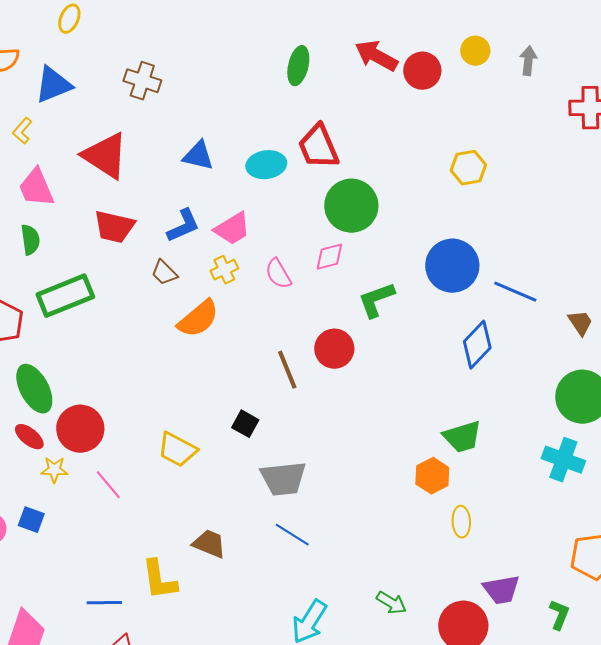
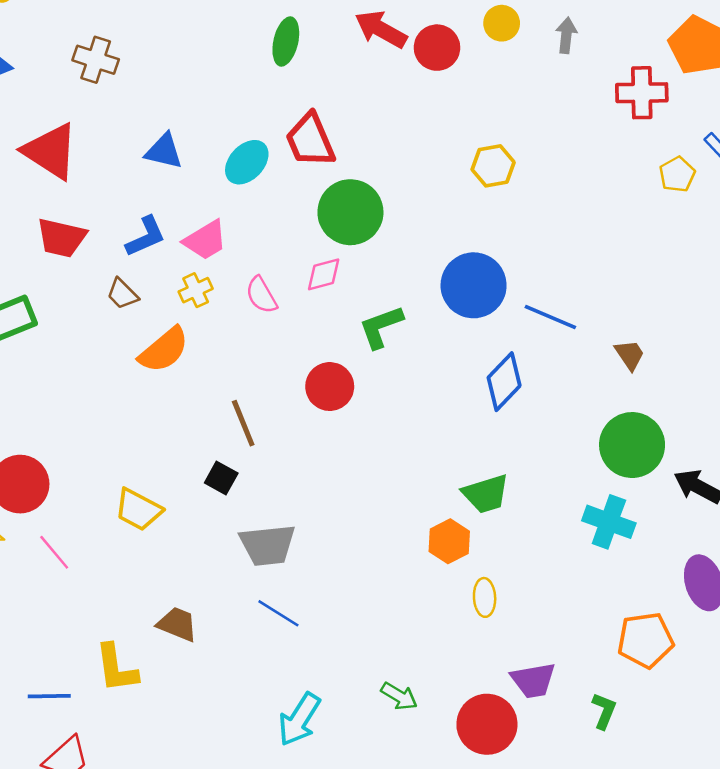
cyan ellipse: (266, 165) -> (247, 162), turned -39
brown line: (287, 370) -> (243, 423), moved

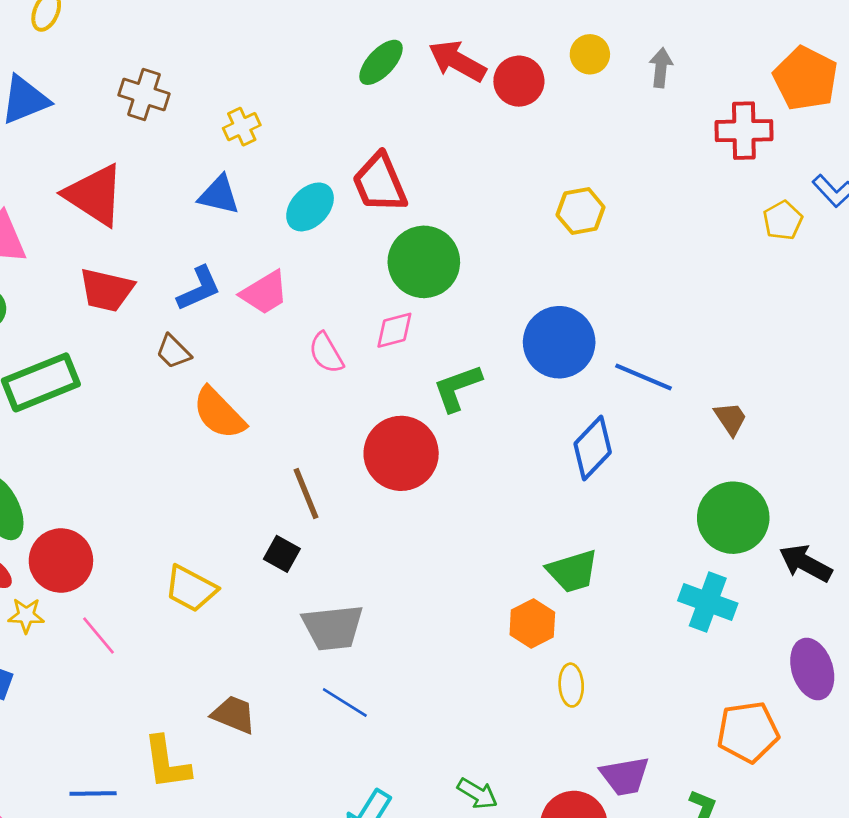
green ellipse: (286, 41) -> (381, 62), moved, turned 30
yellow cross: (196, 290) -> (242, 127), moved
orange semicircle: (164, 350) -> (219, 413), turned 86
red circle: (330, 387) -> (401, 453), size x1.4

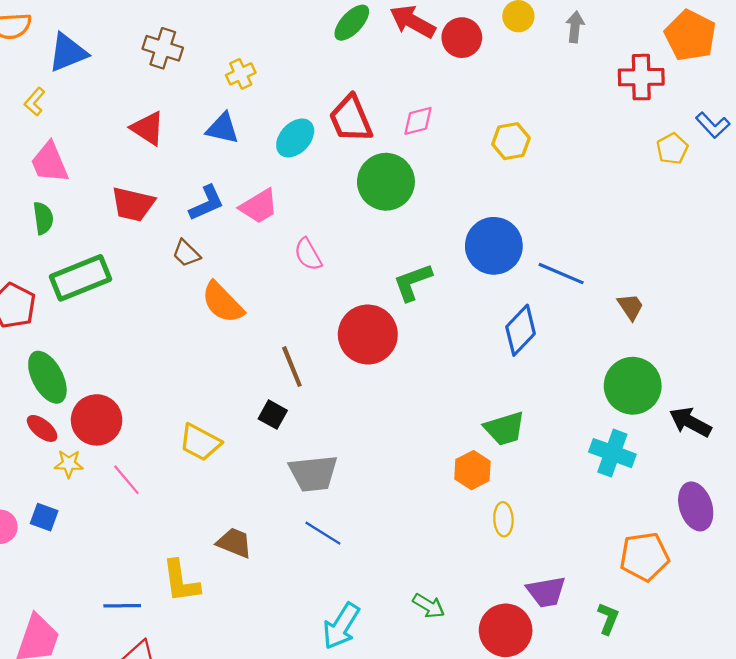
red triangle: (94, 195) -> (148, 128), moved, size x0.7
pink diamond: (394, 330) -> (418, 121), moved

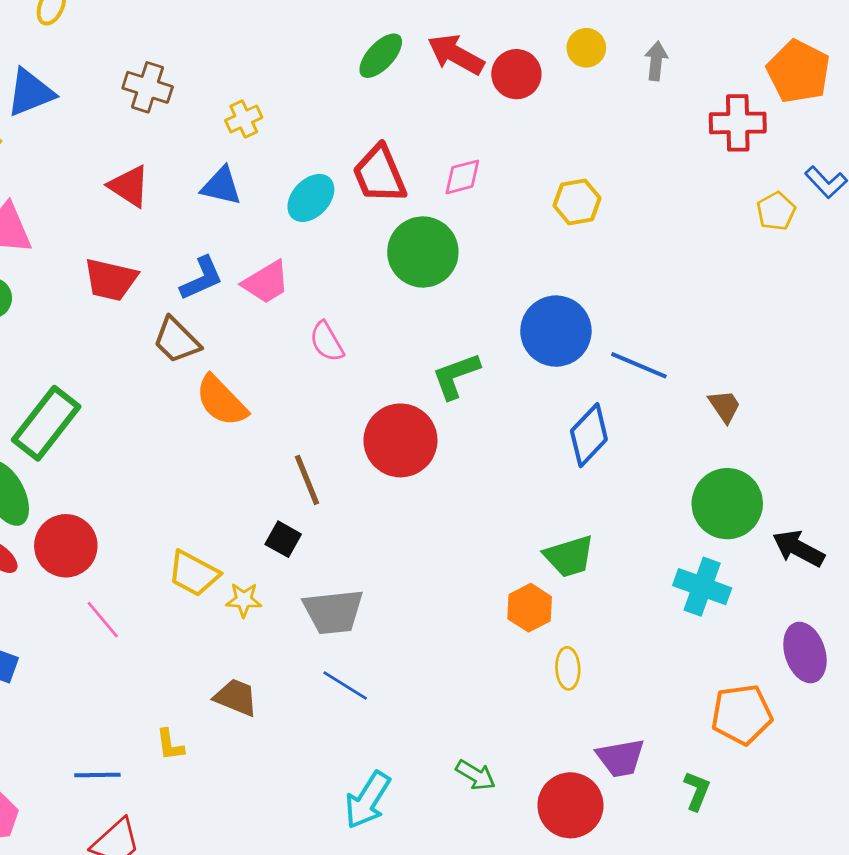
brown trapezoid: (186, 253) -> (177, 340), size x1.4
green rectangle: (81, 278) -> (46, 423), moved, turned -30
yellow star: (69, 464) -> (244, 600), moved
yellow L-shape: (181, 581) -> (170, 745), size x0.6

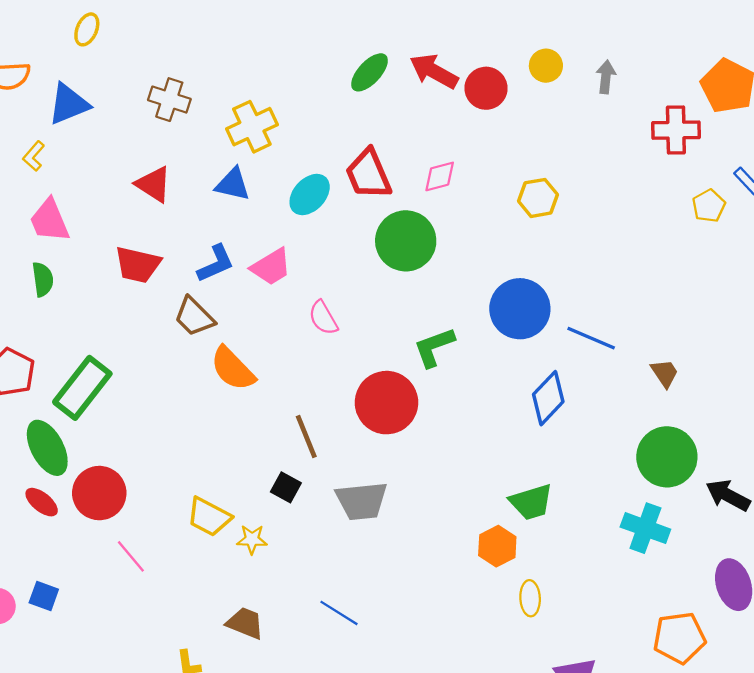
yellow cross: (244, 119) -> (252, 127), size x1.6
gray trapezoid: (333, 612) -> (362, 501), moved

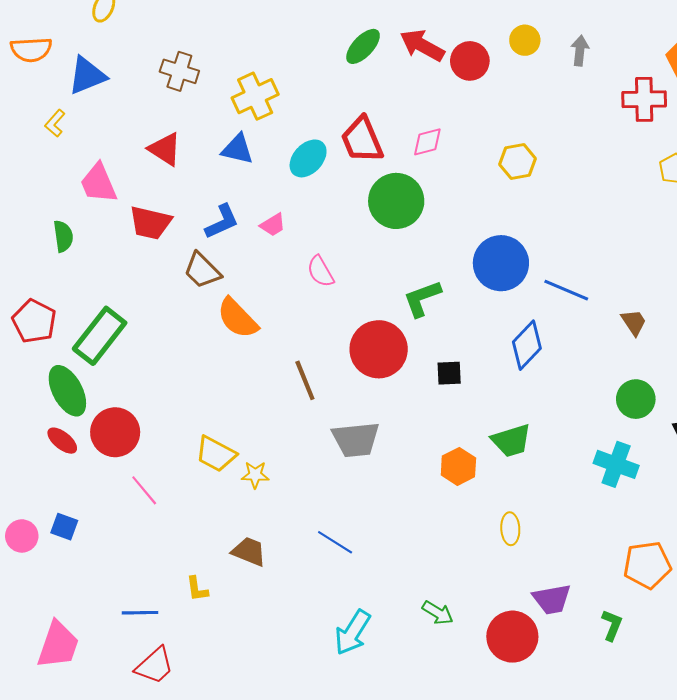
pink trapezoid: (49, 221) -> (99, 183), moved
pink trapezoid: (271, 267) -> (273, 225), size x0.7
green circle: (667, 457) -> (636, 399), size x0.7
black square: (286, 487) -> (449, 373), moved, turned -32
orange hexagon: (497, 546) -> (458, 466), moved

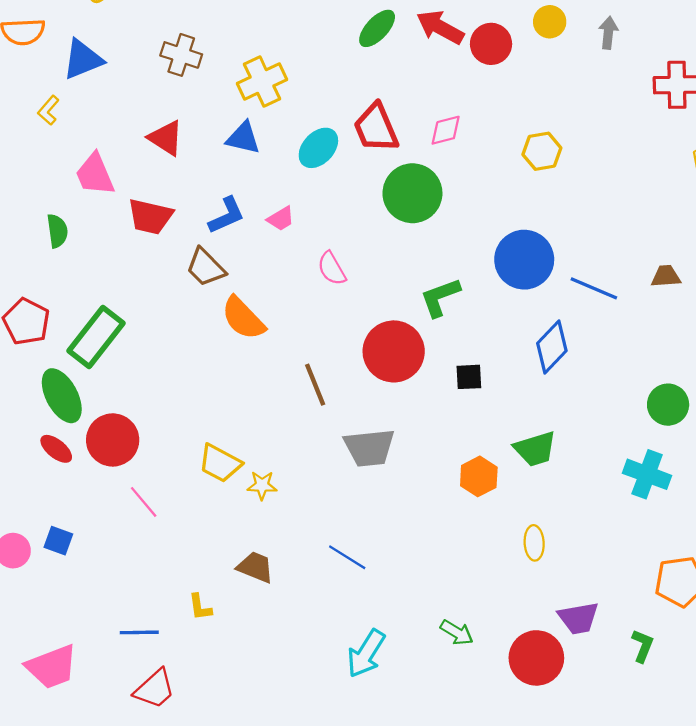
brown trapezoid: (634, 322) -> (666, 276), moved, turned -60
pink trapezoid: (58, 645) -> (52, 667), turned 50

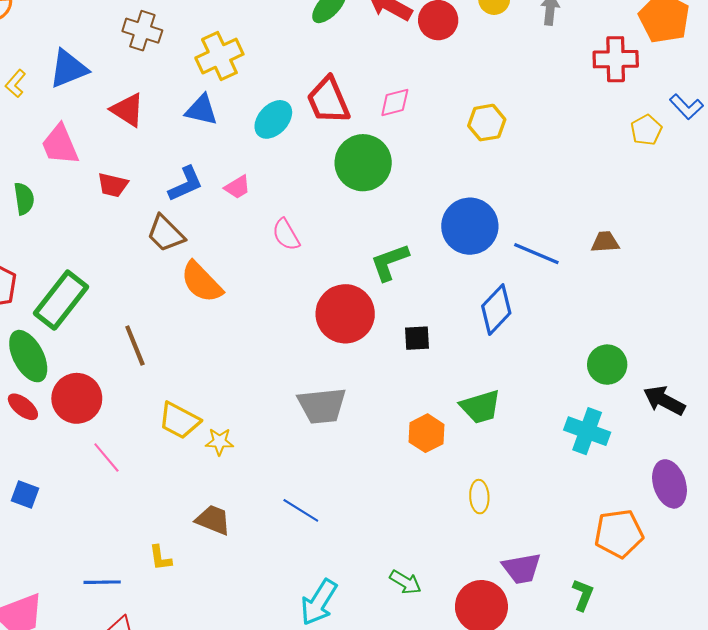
blue triangle: (83, 59) -> (68, 69), moved
red trapezoid: (150, 216) -> (113, 185), size x0.7
brown line: (315, 385) -> (135, 346), moved

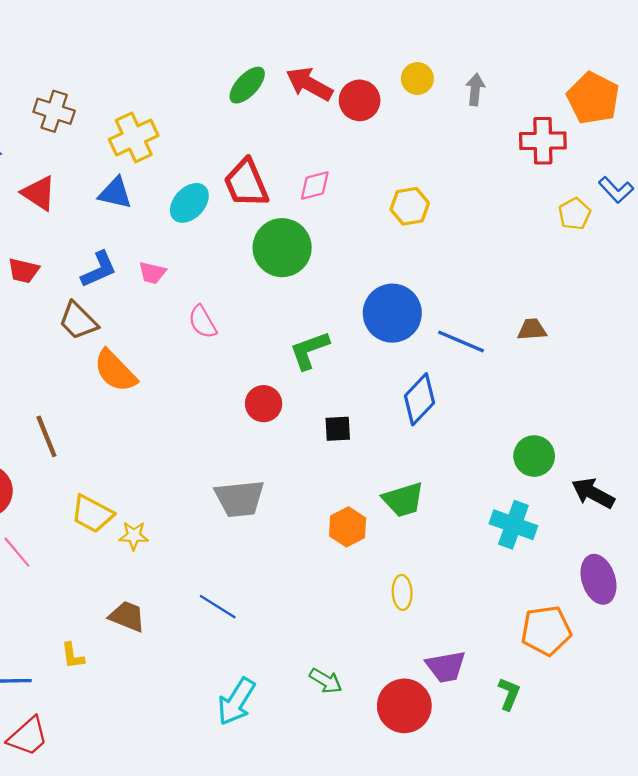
pink trapezoid: (237, 187) -> (152, 273), turned 44
red circle: (345, 314) -> (264, 404), size x0.6

